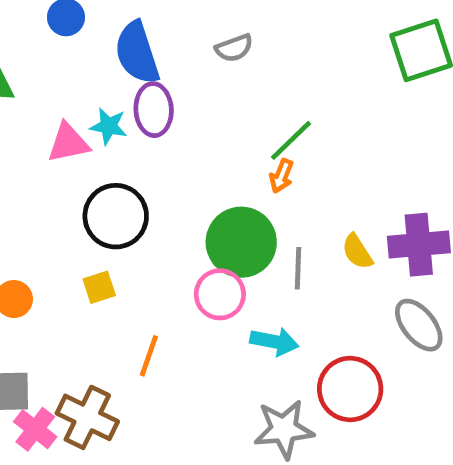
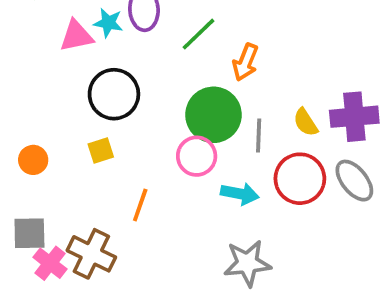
green line: (291, 140) -> (198, 34), moved
orange arrow: (281, 176) -> (245, 62), size x1.4
red circle: (350, 389) -> (300, 179), moved

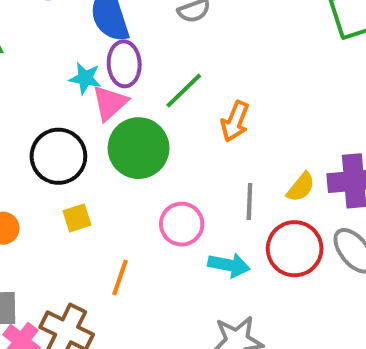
pink triangle: (76, 36) -> (110, 103), moved, turned -30
black circle: (114, 94) -> (58, 156), moved
green circle: (213, 115) -> (139, 148), moved
yellow semicircle: (306, 122) -> (301, 187), turned -108

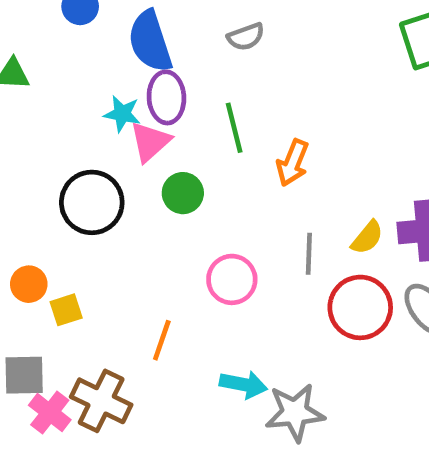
green line: (184, 91) -> (234, 128), turned -60
green circle: (139, 148) -> (183, 193), size x0.6
yellow square: (77, 218) -> (66, 310), moved
cyan arrow: (229, 265) -> (244, 384), moved

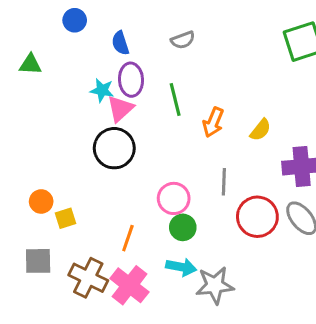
blue semicircle: (150, 41) -> (120, 43), size x0.6
green circle: (183, 193) -> (183, 227), moved
black circle: (92, 202) -> (114, 148), moved
yellow semicircle: (367, 237) -> (260, 130), moved
pink cross: (50, 413) -> (129, 285), moved, size x1.4

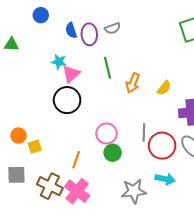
purple ellipse: (131, 80) -> (89, 34), moved
gray line: (224, 182) -> (144, 132), moved
cyan arrow: (181, 267) -> (165, 179), moved

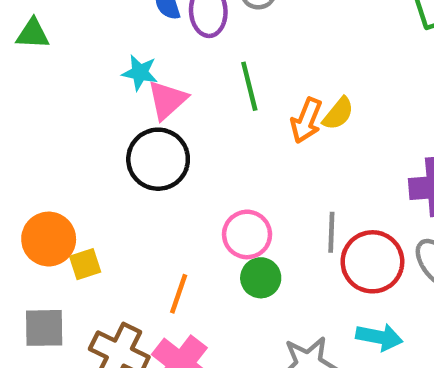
yellow semicircle: (164, 88) -> (338, 114), moved
orange circle: (19, 135) -> (49, 239), size x1.5

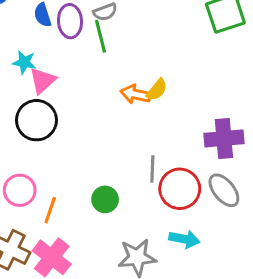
green line: (249, 86) -> (100, 36), moved
orange arrow: (306, 120) -> (136, 94), turned 80
pink circle: (247, 234) -> (20, 190), moved

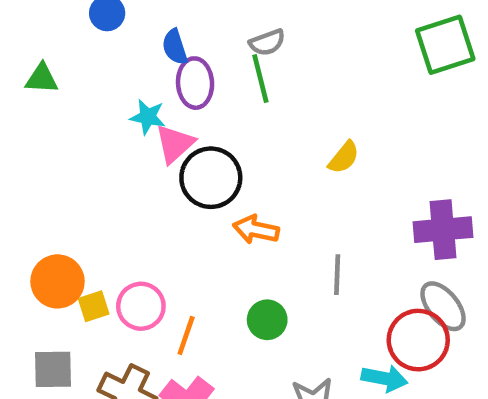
purple ellipse: (70, 21) -> (195, 83), moved
orange arrow: (136, 94) -> (256, 230), moved
black circle: (36, 120) -> (211, 178), moved
red circle: (180, 189) -> (418, 340), moved

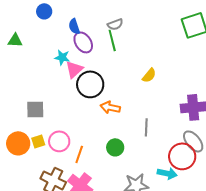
purple ellipse: (195, 83) -> (83, 42), turned -30
orange circle: (58, 281) -> (18, 143), moved
gray square: (53, 369) -> (35, 109), moved

